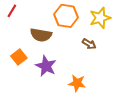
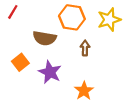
brown arrow: (89, 44) -> (85, 48), moved, turned -120
orange star: (77, 83) -> (84, 91), turned 30

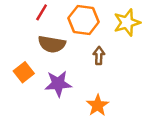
red line: (13, 12) -> (42, 12), moved
purple star: (50, 72) -> (58, 84), turned -30

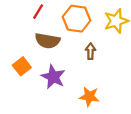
purple star: (58, 84) -> (53, 77), turned 30
orange star: (98, 105) -> (89, 97), turned -30

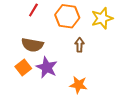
brown semicircle: (47, 41) -> (32, 45), moved
orange square: (22, 66) -> (23, 67), moved

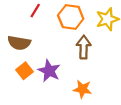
brown semicircle: (32, 45) -> (19, 43), moved
brown arrow: (79, 45) -> (84, 47), size x1.5

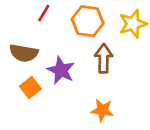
purple star: (49, 71) -> (61, 70), moved

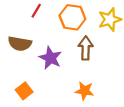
orange square: (30, 88) -> (24, 91), moved

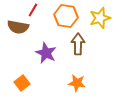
brown semicircle: (20, 44) -> (18, 27), moved

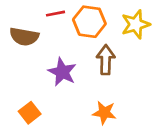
red line: (33, 10) -> (55, 14), moved, turned 48

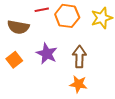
brown arrow: (106, 60) -> (79, 57), moved
orange square: (30, 113) -> (14, 60), moved

